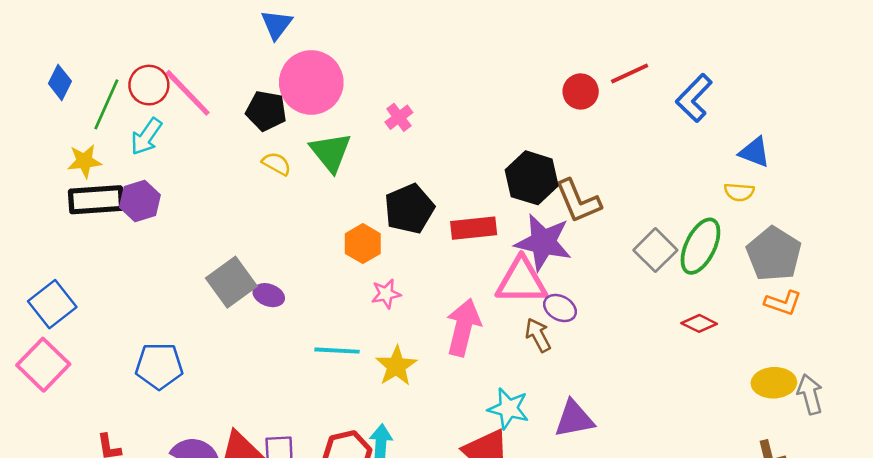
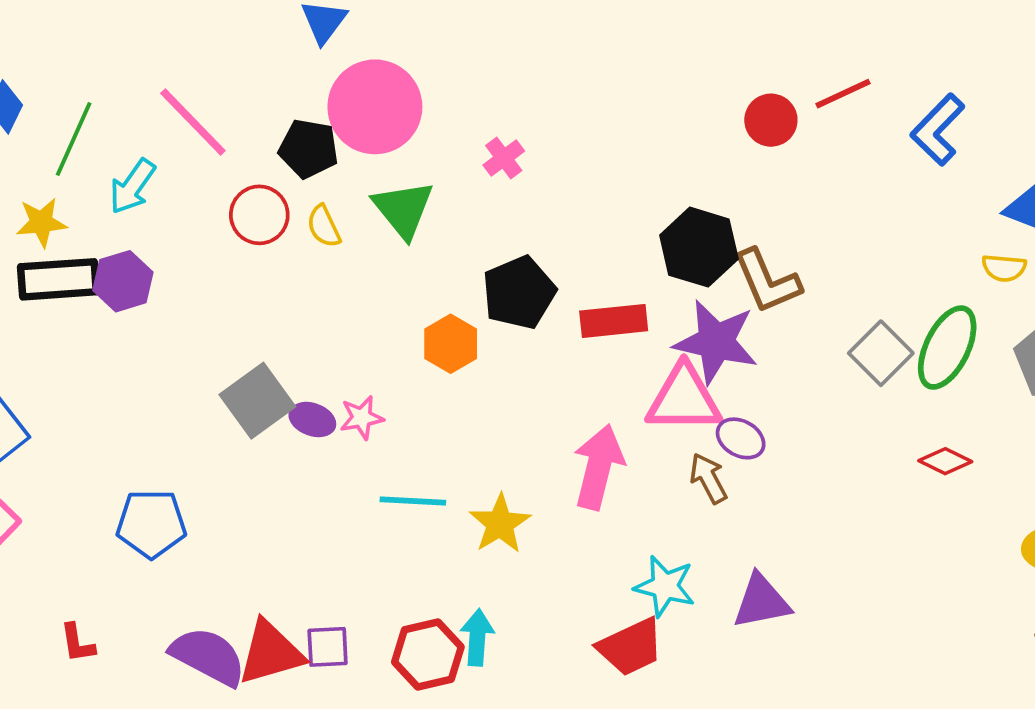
red circle: (149, 85) -> (259, 215), moved
yellow semicircle: (276, 164) -> (324, 226), turned -144
pink star: (386, 294) -> (362, 418), moved

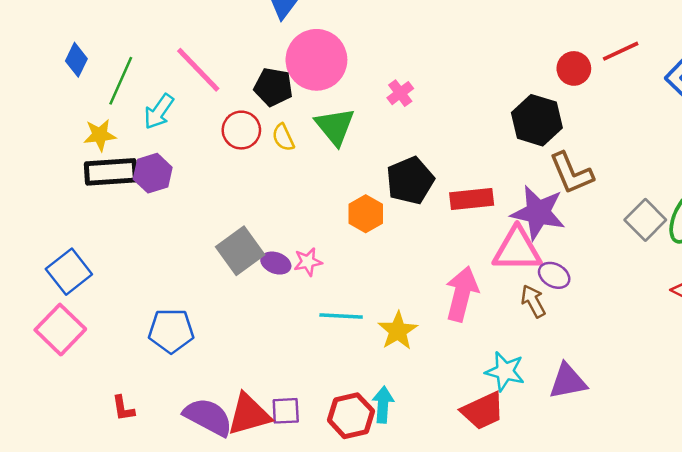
black hexagon: (699, 247) -> (537, 120), moved

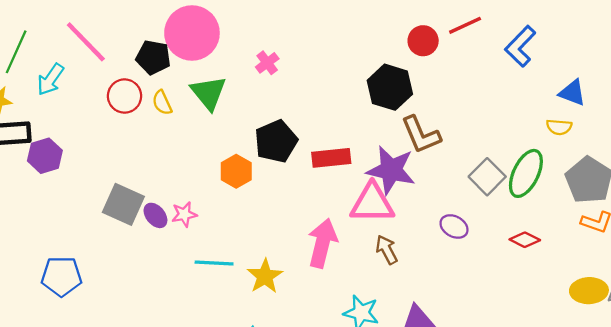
purple hexagon: (153, 173) -> (45, 156), moved
gray square: (240, 251) -> (123, 204), turned -30
purple ellipse: (276, 263) -> (155, 215), turned 30
purple ellipse: (554, 275) -> (454, 226), moved

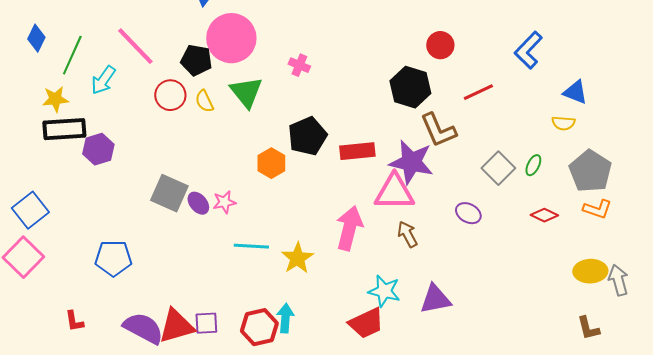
red line: (465, 25) -> (478, 92), moved
pink cross: (267, 63) -> (299, 65), turned -30
green ellipse: (526, 173) -> (533, 165), size x0.5
red diamond: (525, 240) -> (544, 215), moved

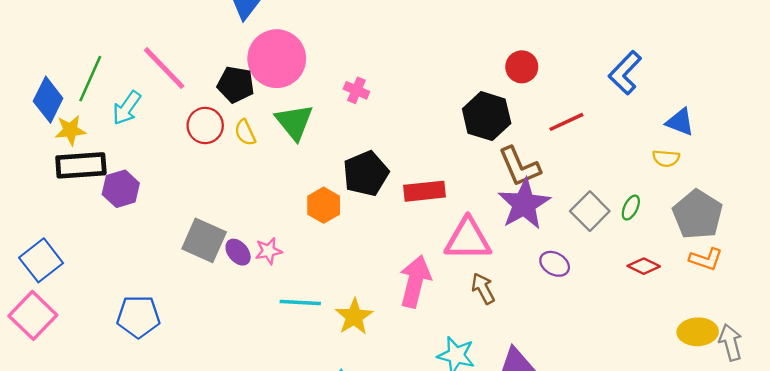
blue diamond: (36, 38) -> (48, 100), moved, size x1.4
purple star: (411, 162) -> (524, 204), moved, turned 30

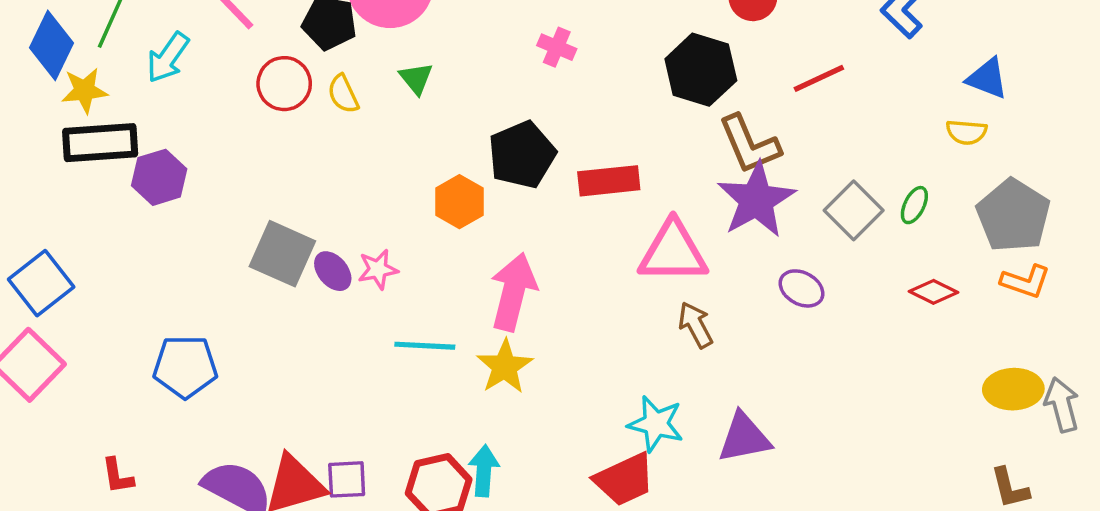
pink cross: (356, 90) -> (557, 47), moved
green triangle: (294, 122) -> (416, 78), size x0.6
pink arrow: (415, 281) -> (513, 292), moved

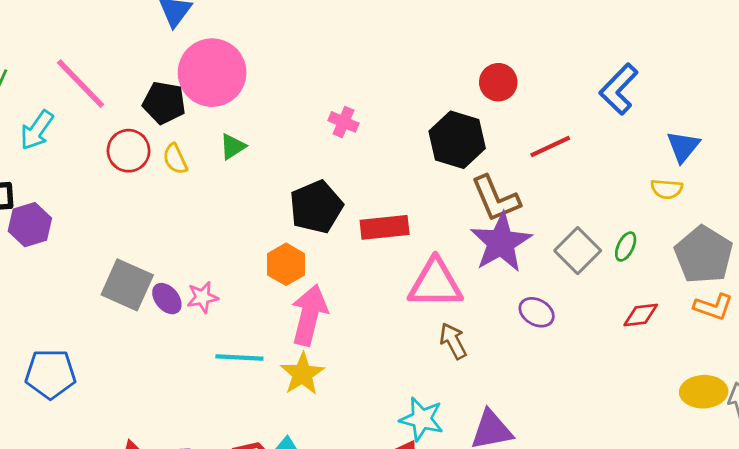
green triangle: (416, 78) -> (233, 147), turned 36
blue triangle: (987, 78) -> (683, 147), turned 48
orange hexagon: (459, 202) -> (286, 264), moved
red diamond: (933, 292) -> (641, 315), turned -33

